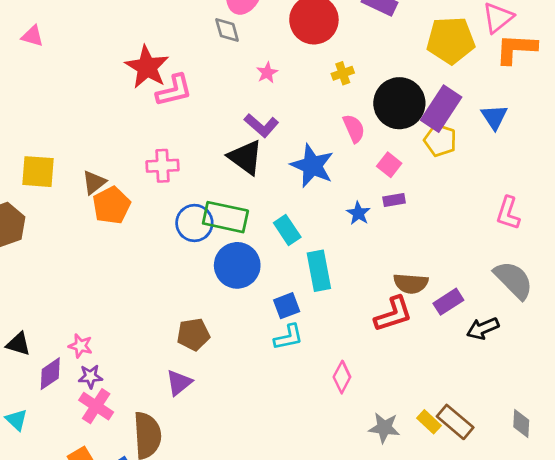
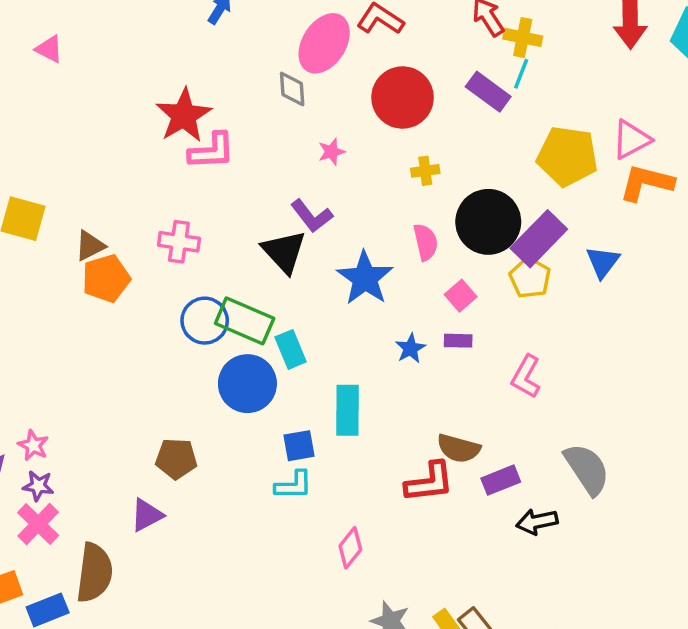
pink L-shape: (508, 213) -> (526, 376), moved
cyan rectangle: (287, 230) -> (291, 349), moved

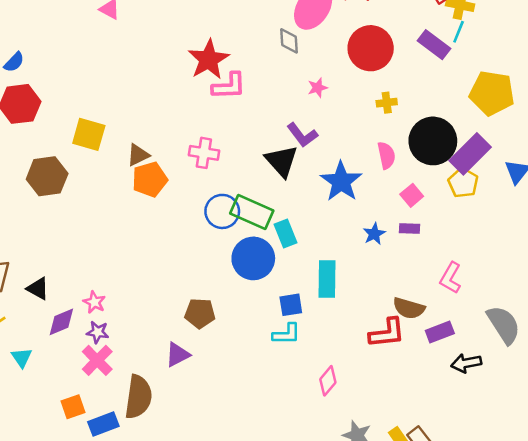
pink L-shape: (526, 376) -> (451, 278), moved

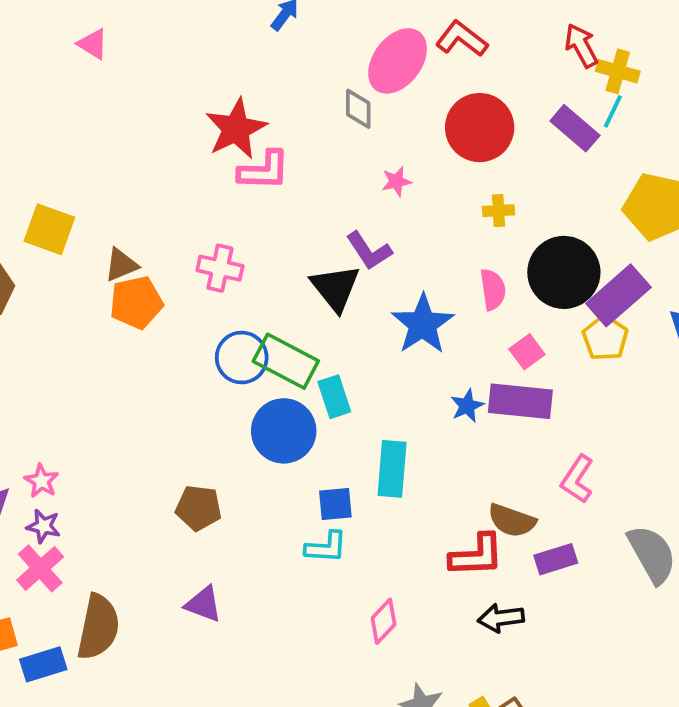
purple rectangle: (410, 229) -> (520, 401), size x2.0
purple triangle: (178, 355) -> (203, 604), moved, turned 44
black arrow: (466, 363) -> (501, 618), moved

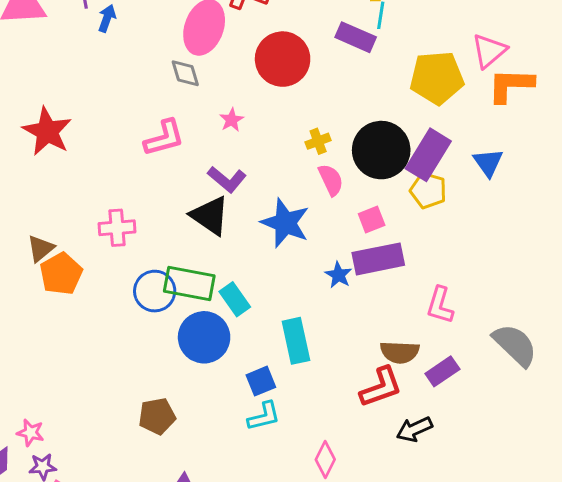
red star: (236, 129) -> (47, 131), moved
pink L-shape: (264, 170) -> (164, 138), moved
yellow cross: (499, 211) -> (318, 141), moved
pink square: (527, 352) -> (372, 219), turned 32

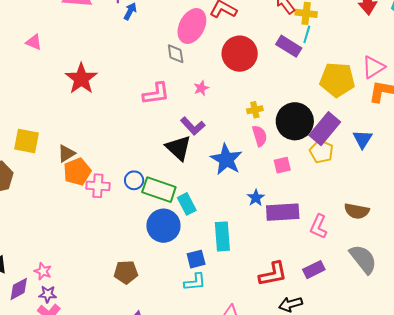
pink cross: (117, 228) -> (98, 186), moved
purple rectangle: (378, 259) -> (283, 212), moved
blue circle: (155, 291) -> (134, 180), moved, size x0.7
brown semicircle: (400, 352) -> (357, 211), moved

